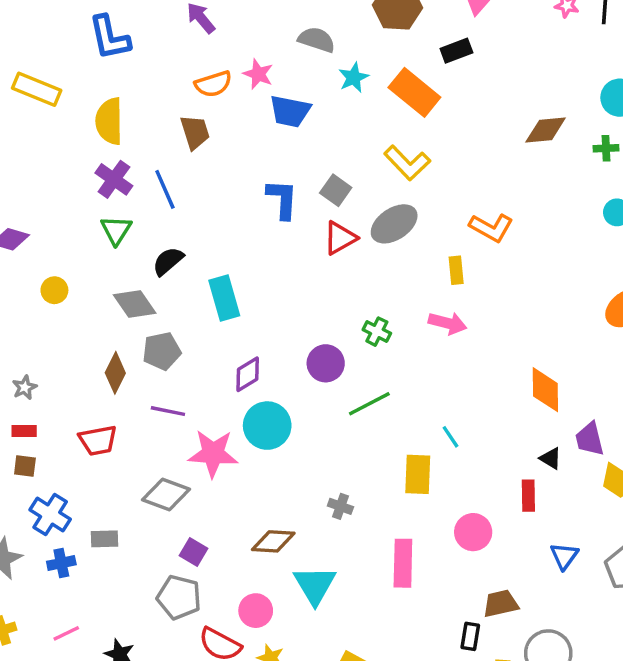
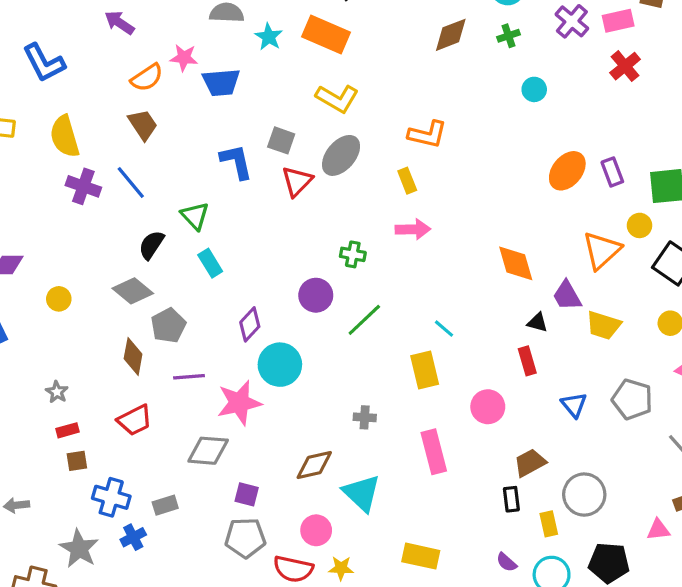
green triangle: (116, 230) -> (195, 216), moved
cyan rectangle: (224, 298) -> (210, 263), size x0.7

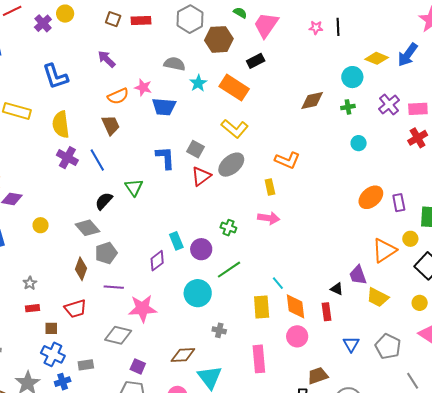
cyan rectangle: (210, 263) -> (176, 241), moved
orange diamond: (516, 263) -> (296, 306), moved
cyan circle: (280, 365) -> (198, 293), moved
brown square: (77, 461) -> (51, 328), moved

